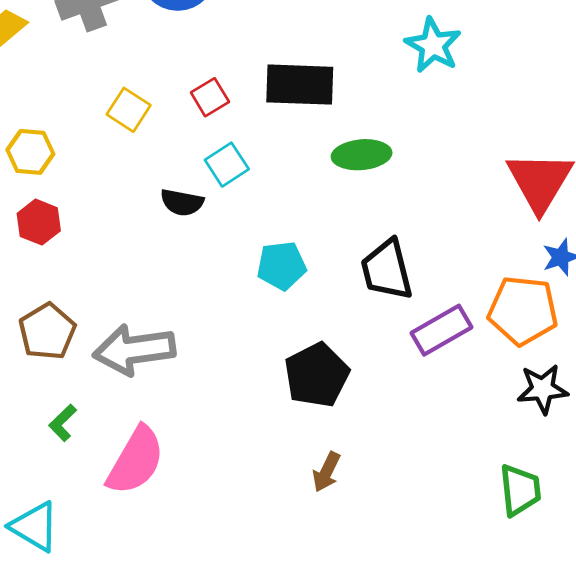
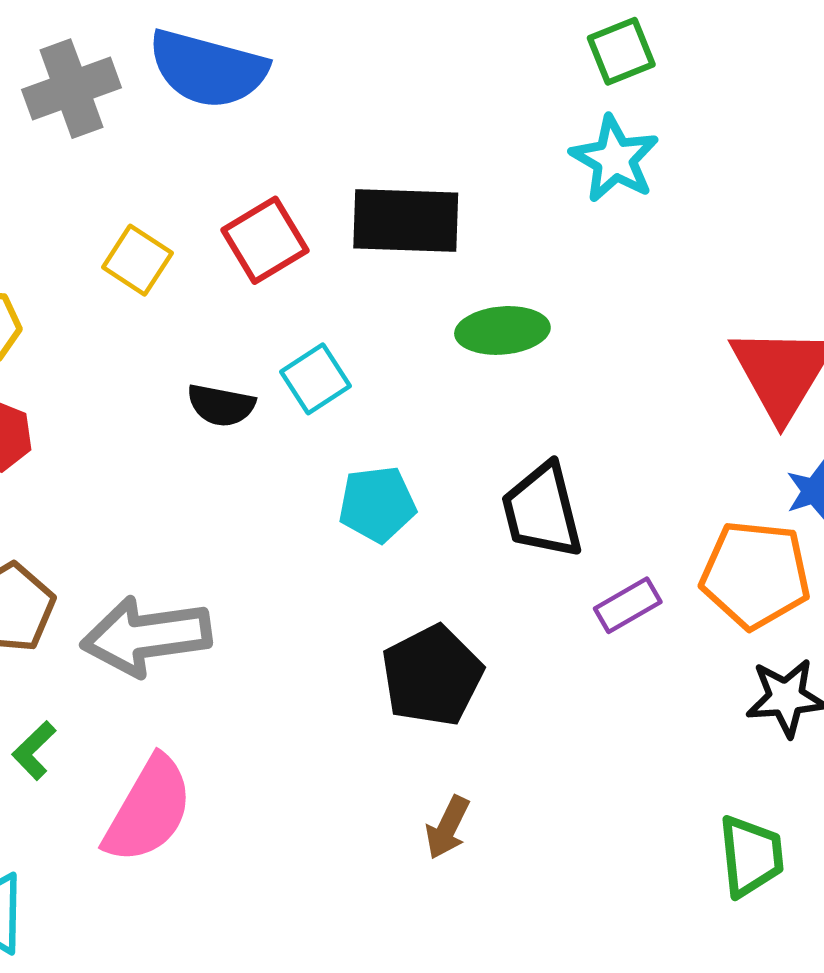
red square: (210, 97) -> (265, 240), size x1.4
cyan square: (227, 165) -> (316, 379), moved
purple rectangle: (442, 330) -> (628, 605), size x0.7

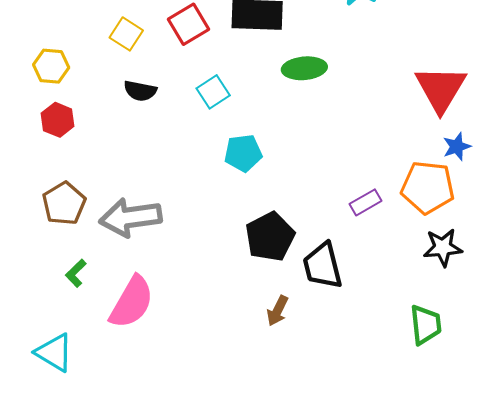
black semicircle: (221, 405) -> (140, 91), moved
black trapezoid: (542, 511) -> (323, 266), moved

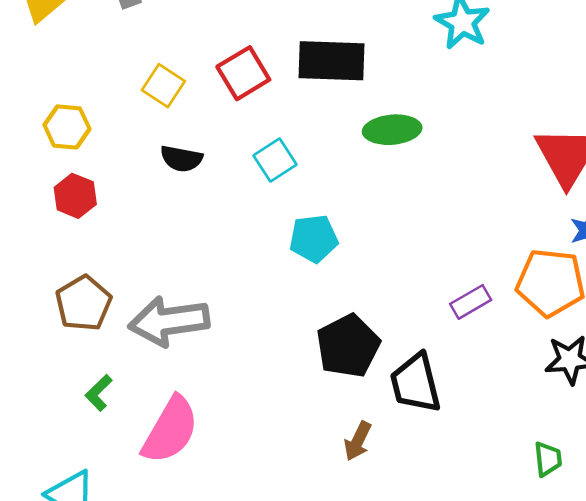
green trapezoid: (426, 325) -> (548, 459), size x0.7

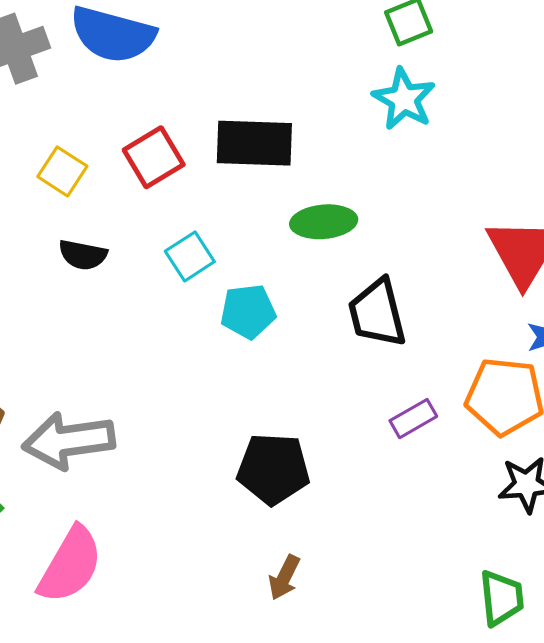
cyan pentagon: (314, 239) -> (248, 311), moved
black pentagon: (348, 346) -> (273, 469), turned 30
black trapezoid: (416, 383) -> (377, 313), moved
green trapezoid: (548, 459) -> (501, 598), size x1.4

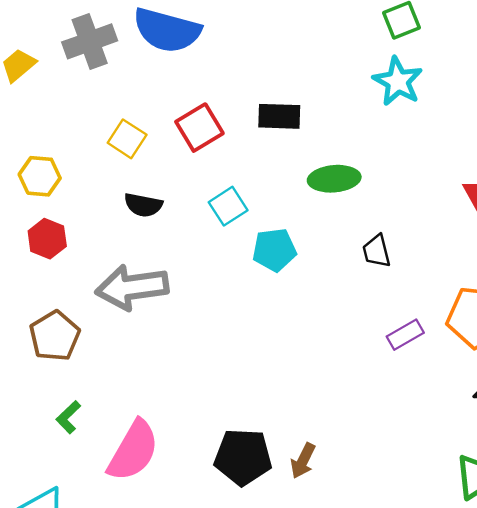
black rectangle: (254, 143) -> (279, 116), size x0.7
black trapezoid: (377, 313) -> (377, 251), size x0.6
gray arrow: (69, 441) -> (132, 287), moved
black pentagon: (273, 469) -> (243, 457), moved

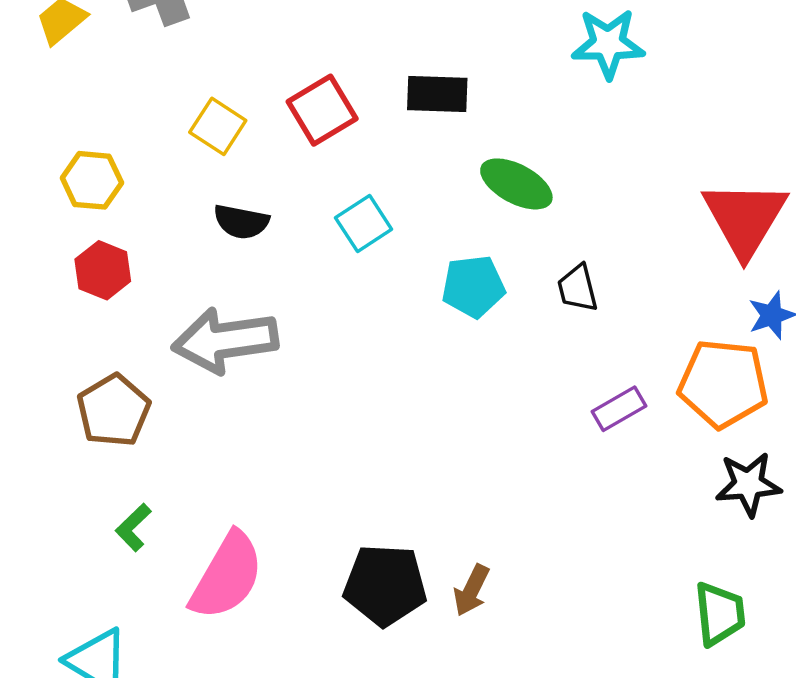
cyan star: (398, 81) -> (608, 44), turned -30
green ellipse: (334, 179) -> (516, 184), turned 33
cyan pentagon: (274, 250) -> (473, 286), moved

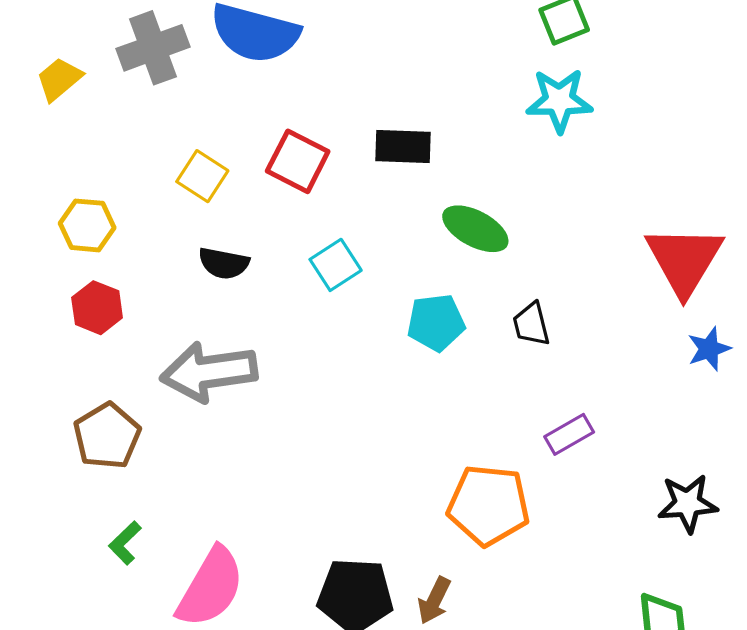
red square: (322, 110) -> (298, 161), turned -32
orange pentagon: (723, 384) -> (489, 505), moved

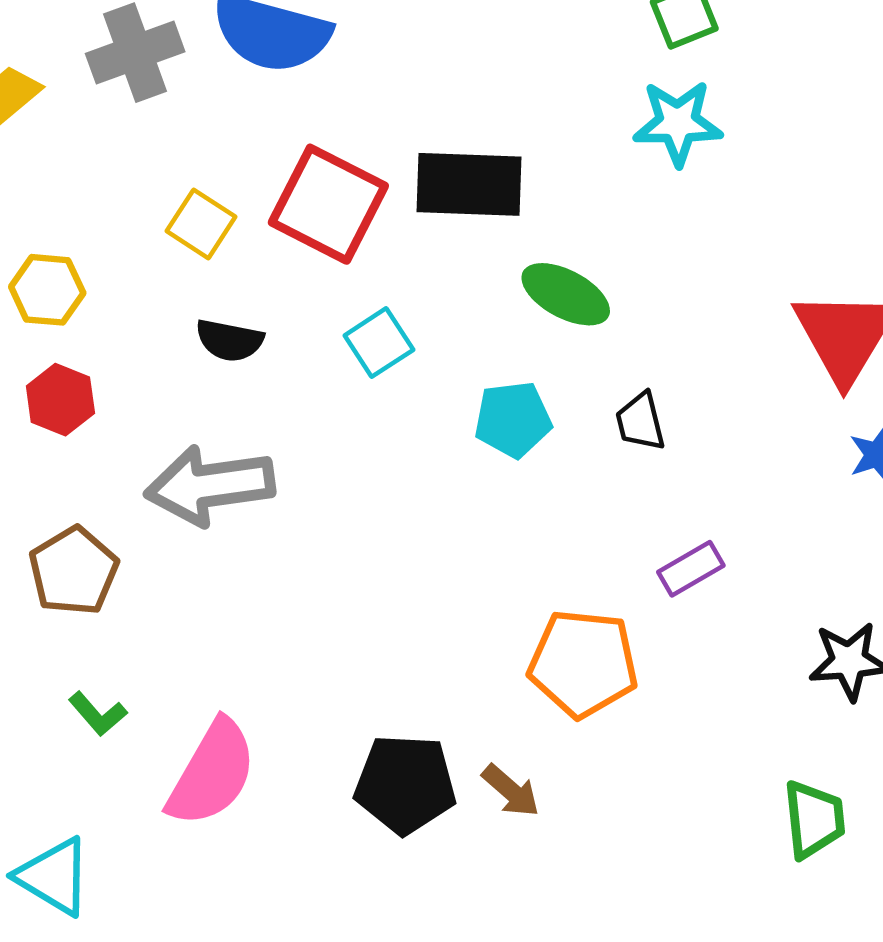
black rectangle: (403, 147) -> (469, 184), size x1.4
red square: (298, 161) -> (328, 204), size x1.4
green L-shape: (125, 543) -> (98, 714), turned -87
brown arrow: (434, 601) -> (511, 791), turned -75

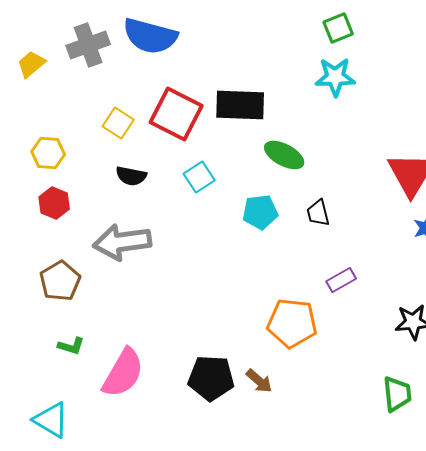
green L-shape: (98, 714) -> (71, 346), turned -32

